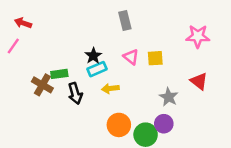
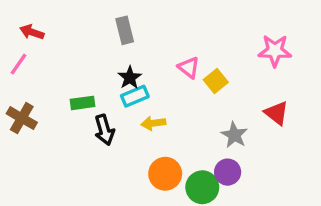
gray rectangle: (125, 21) -> (125, 30), moved
pink triangle: (131, 57) -> (189, 67), moved
yellow square: (155, 58) -> (216, 81), turned -35
brown cross: (42, 85) -> (22, 118), moved

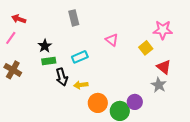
black star: (130, 78) -> (45, 46), moved
yellow square: (216, 81) -> (146, 48), moved
yellow arrow: (153, 123) -> (81, 85), moved
gray star: (234, 135) -> (159, 85), moved

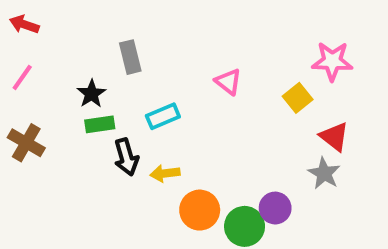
gray rectangle: (74, 18) -> (130, 57), moved
red arrow: (19, 19) -> (24, 24), moved

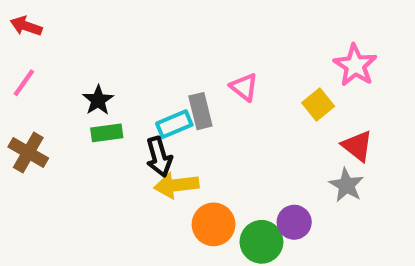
gray rectangle: (130, 57) -> (200, 111), moved
pink star: (332, 61) -> (355, 65), turned 30
black arrow: (126, 157) -> (159, 157), moved
yellow arrow: (165, 173) -> (176, 185), size x1.4

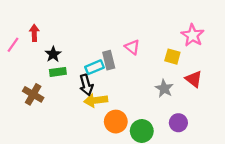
red arrow: (26, 26) -> (34, 33), moved, turned 70
yellow square: (318, 105) -> (172, 57), turned -35
brown cross: (28, 152) -> (33, 94), moved
gray star: (346, 185) -> (164, 88), moved
purple circle: (294, 222) -> (178, 123), moved

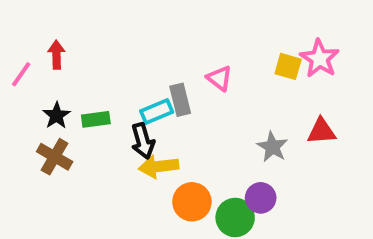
black star: (53, 54) -> (57, 115), moved
yellow square: (172, 57) -> (288, 66), moved
red triangle: (194, 79) -> (321, 131), turned -42
purple circle: (178, 123) -> (261, 198), moved

